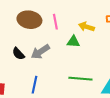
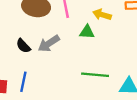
blue line: (34, 85) -> (23, 82), moved

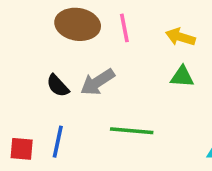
green triangle: (87, 32) -> (182, 77), moved
green line: (95, 75) -> (132, 131), moved

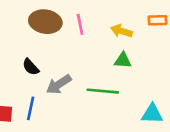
gray arrow: (97, 82) -> (59, 84), moved
green line: (132, 131) -> (103, 91), moved

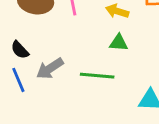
blue line: (31, 108) -> (18, 80), moved, turned -35

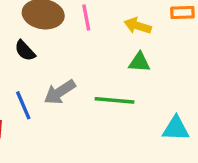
black semicircle: (20, 50) -> (25, 51), moved

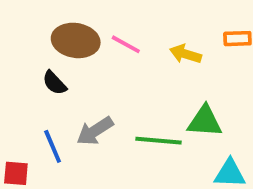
pink line: (86, 17) -> (126, 44), turned -50
green triangle: (139, 62) -> (205, 121), moved, size x1.4

